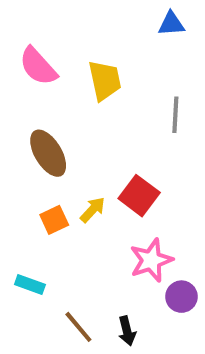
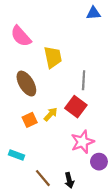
yellow trapezoid: (105, 80) -> (53, 57), moved
gray line: (175, 115) -> (84, 80), moved

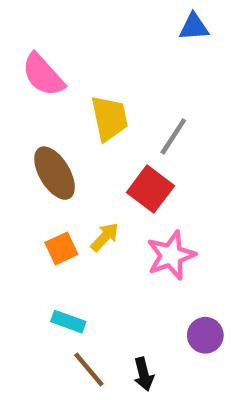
gray line: (84, 80) -> (173, 136), moved, turned 30
red square: (76, 107) -> (150, 189), moved
pink star: (82, 142) -> (171, 255), moved
cyan rectangle: (17, 155) -> (68, 322), moved

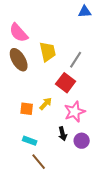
brown ellipse: (55, 173) -> (19, 60), moved
orange square: (61, 248) -> (27, 109), turned 32
purple circle: (205, 335) -> (82, 141), moved
black arrow: (144, 374) -> (63, 134), moved

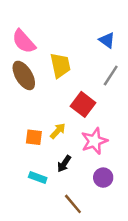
blue triangle: (85, 12) -> (107, 40), moved, turned 40
gray line: (76, 60) -> (111, 75), moved
black arrow: (63, 134) -> (64, 164), moved, turned 48
brown line: (39, 162) -> (73, 204), moved

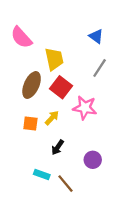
brown ellipse: (24, 75) -> (32, 85), moved, turned 55
red square: (83, 104) -> (61, 87), moved
pink star: (94, 141) -> (85, 108), moved, turned 30
cyan rectangle: (38, 178) -> (42, 175), moved

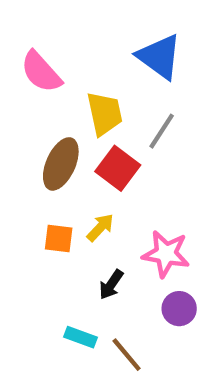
blue triangle: (96, 36) -> (159, 57), moved, size x1.6
gray line: (100, 68) -> (162, 131), moved
pink star: (85, 108) -> (166, 254), moved

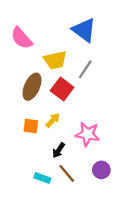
yellow trapezoid: (105, 114) -> (55, 60), turned 90
purple circle: (179, 309) -> (101, 170), moved
brown line: (127, 355) -> (67, 173), moved

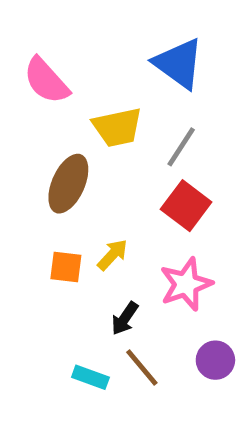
red square: (62, 89) -> (186, 206), moved
pink star: (88, 134) -> (186, 284), turned -30

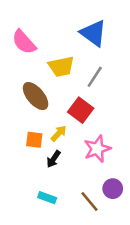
brown ellipse: (68, 184) -> (36, 96), turned -64
red square: (186, 206) -> (81, 110), moved
black arrow: (125, 318) -> (54, 159), moved
brown line: (142, 367) -> (90, 201), moved

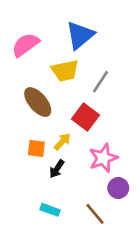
blue triangle: (93, 33) -> (80, 35), moved, turned 44
pink semicircle: (24, 42) -> (25, 45), turned 96
purple circle: (113, 189) -> (118, 188), moved

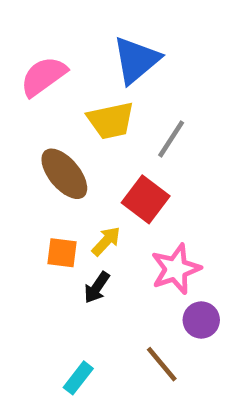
cyan rectangle: (50, 210) -> (78, 378), moved, turned -72

